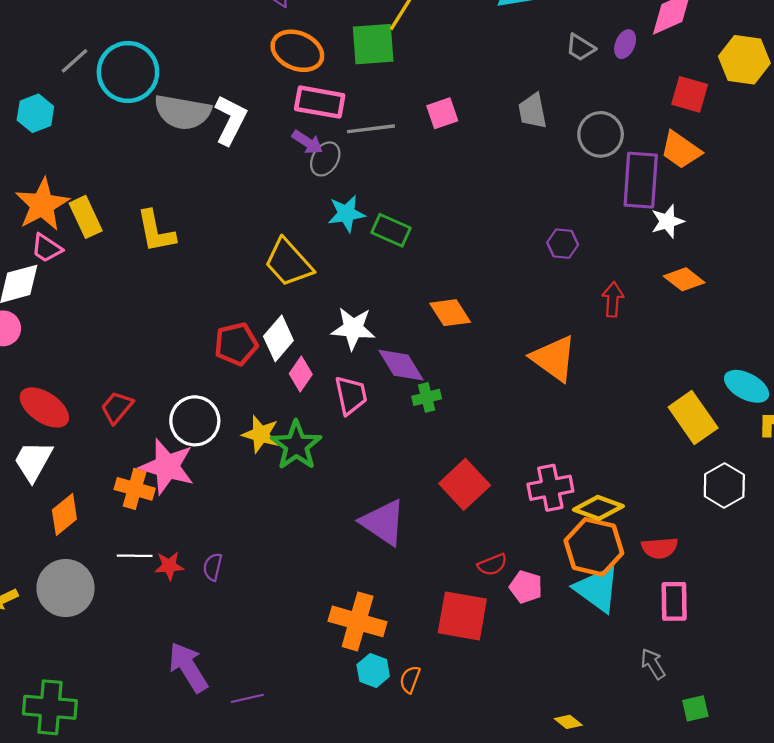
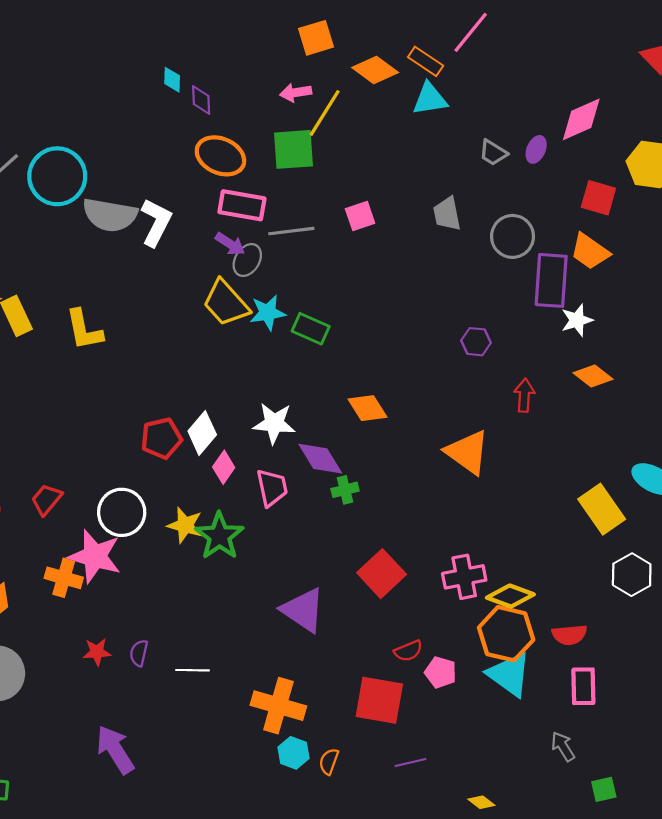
yellow trapezoid: (288, 263) -> (226, 303), moved
white line: (135, 556) -> (193, 670), moved
purple line: (247, 698) -> (410, 763), moved

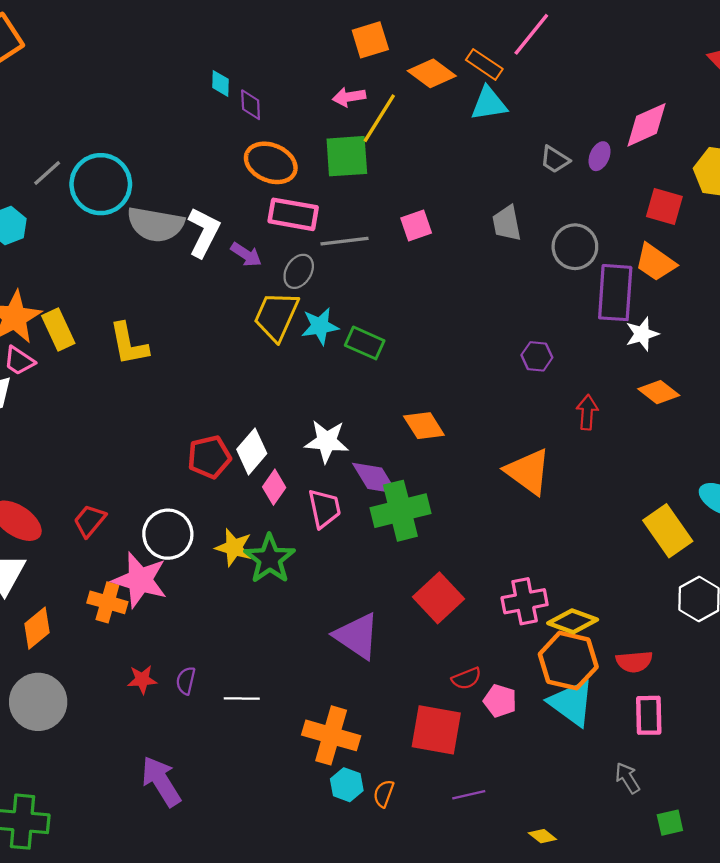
purple arrow: (230, 244) -> (246, 255), moved
yellow trapezoid: (226, 303) -> (276, 316), turned 66
green cross: (345, 490) -> (400, 511), size x2.0

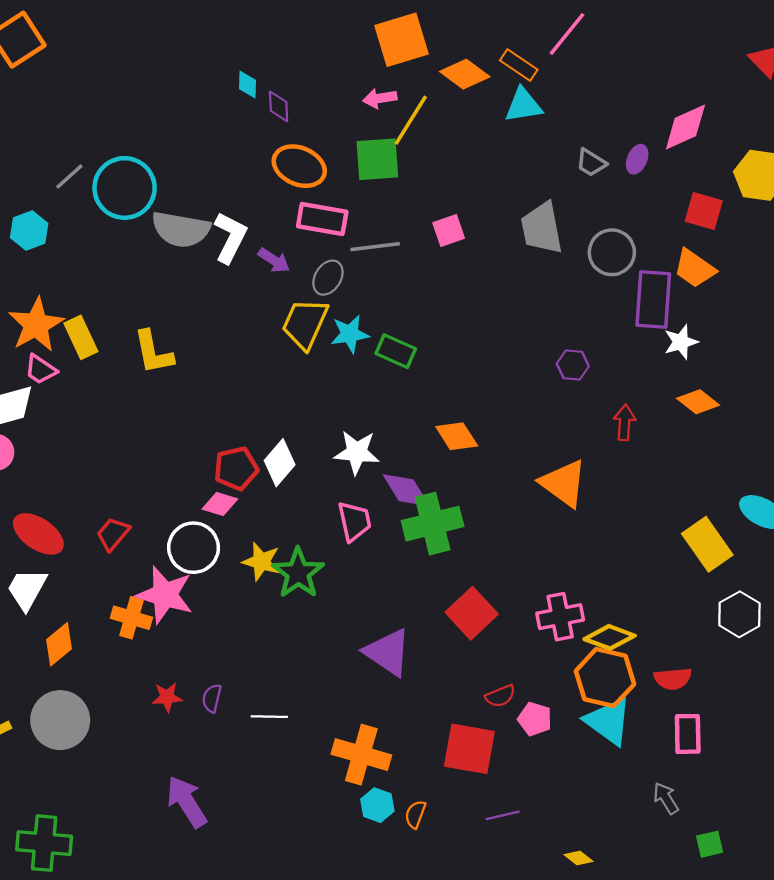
orange square: (370, 40) -> (402, 40), size x1.4
gray trapezoid: (507, 223) -> (542, 228), size x1.4
pink diamond: (274, 487) -> (220, 504), moved, turned 72

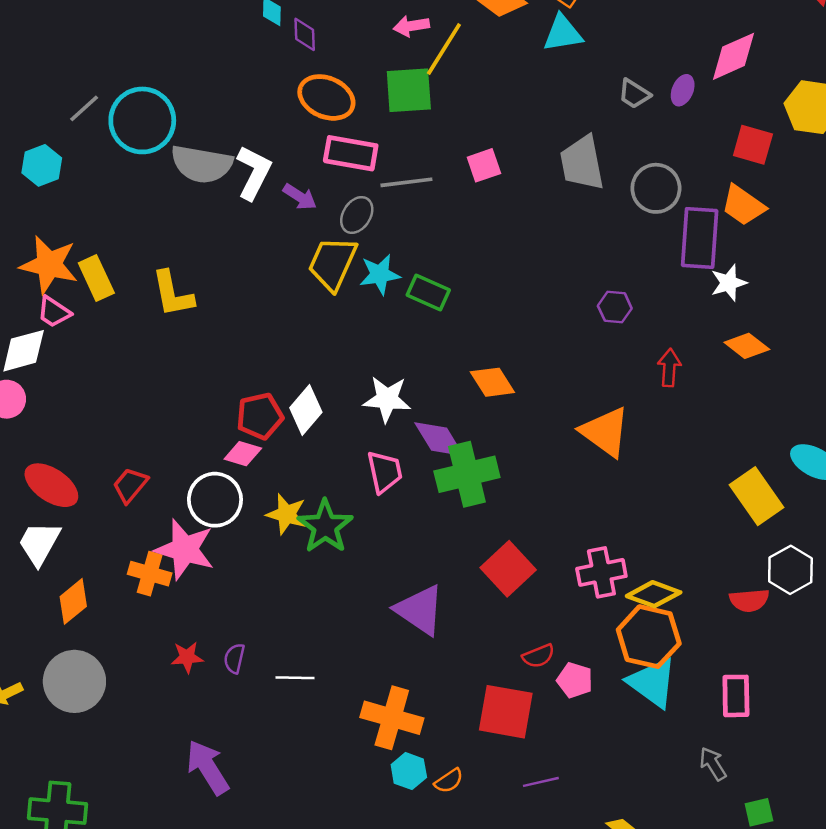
orange star: (36, 325) -> (49, 265), turned -30
red semicircle: (673, 679) -> (749, 600), moved
orange semicircle: (415, 814) -> (449, 781), turned -144

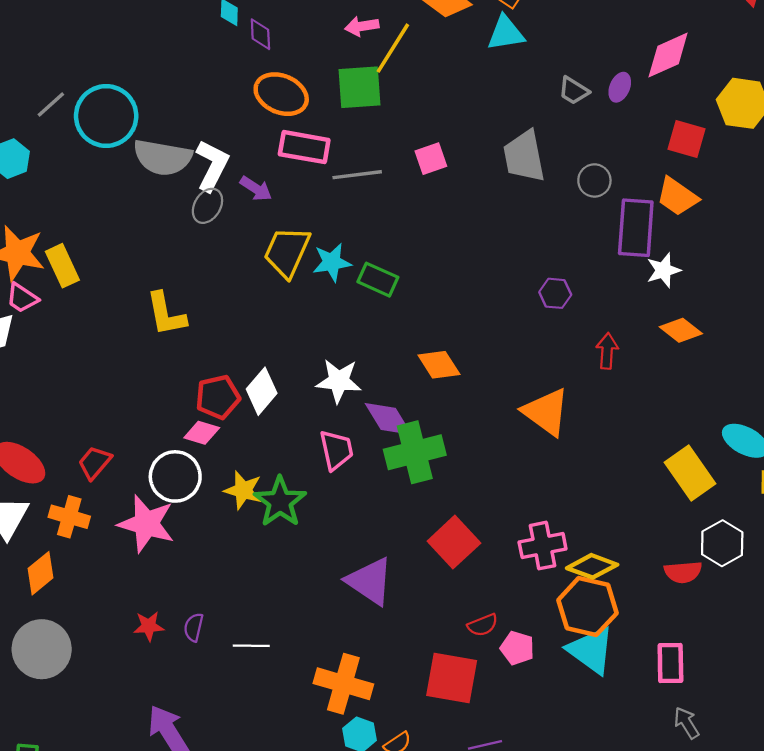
gray circle: (656, 188) -> (594, 180), size x0.7
gray ellipse: (357, 215) -> (207, 206), moved
yellow L-shape: (173, 294) -> (166, 314), moved
orange cross: (150, 574) -> (69, 517), moved
gray arrow: (713, 764) -> (687, 723), moved

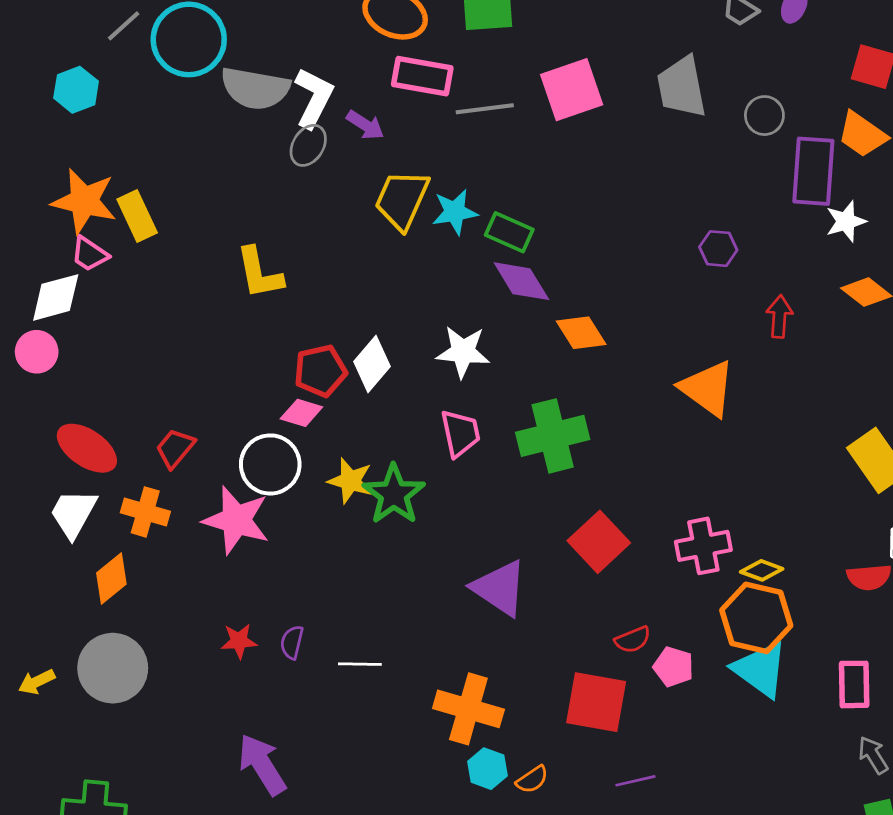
pink square: (431, 159) -> (572, 90), size x1.6
purple diamond: (388, 419) -> (521, 281), moved
yellow diamond: (592, 566) -> (762, 570), size x0.7

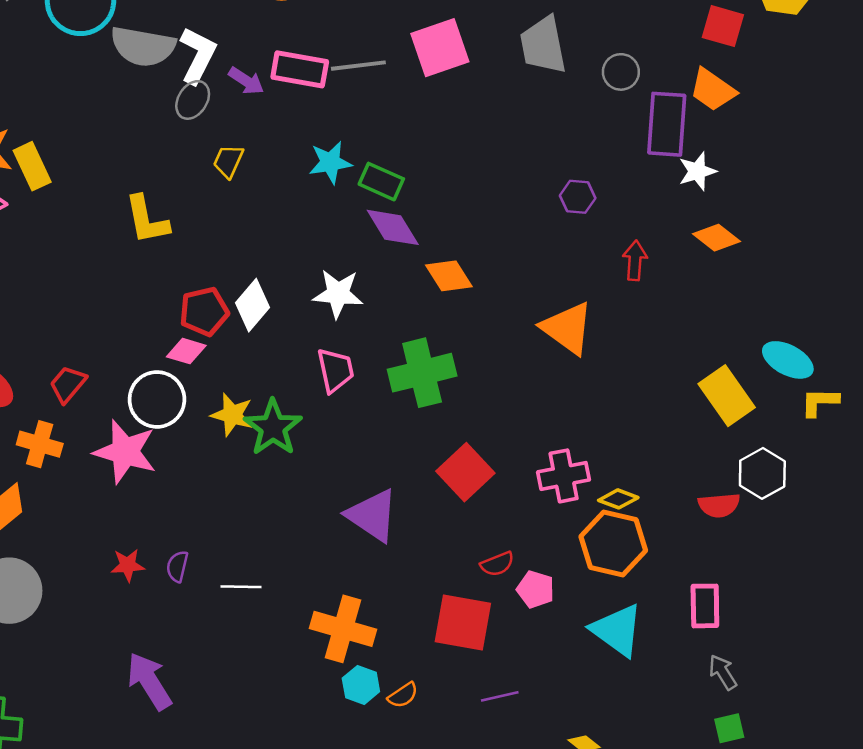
pink rectangle: (422, 76) -> (300, 69), moved
yellow trapezoid: (402, 200) -> (228, 161), moved, size x0.6
cyan triangle: (760, 669) -> (617, 630), moved

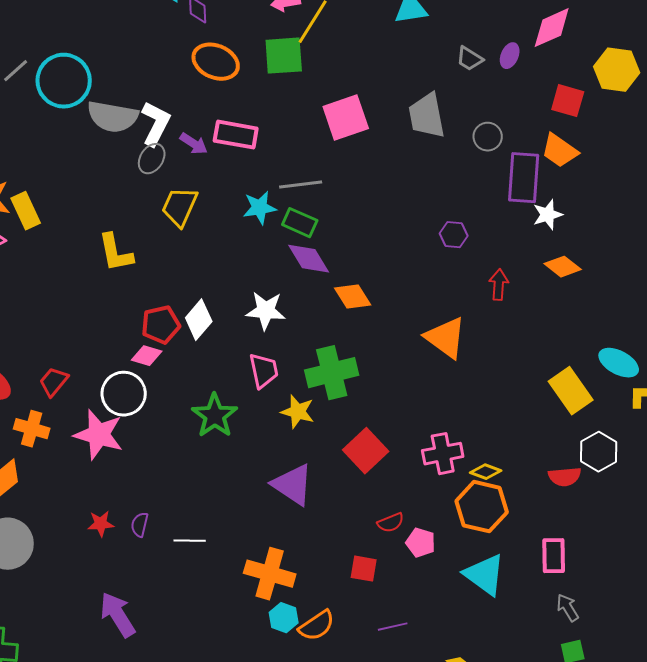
gray line: (358, 66) -> (301, 185), moved
yellow trapezoid: (228, 161) -> (180, 207), size x1.5
yellow star: (232, 415) -> (298, 412), moved
red square: (463, 623) -> (364, 569), size x0.6
orange semicircle: (403, 695) -> (317, 626), size x1.5

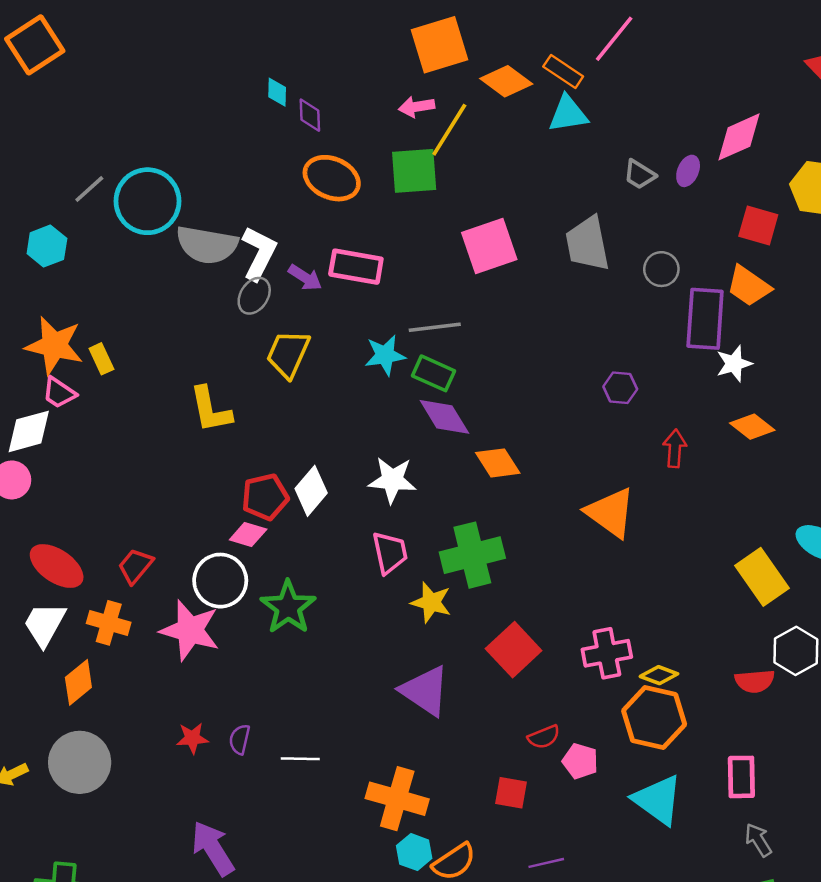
yellow rectangle: (26, 211) -> (101, 359), size x0.7
green star: (215, 416) -> (288, 607), moved

